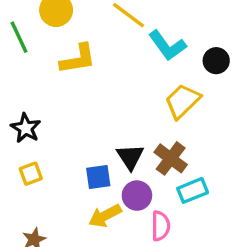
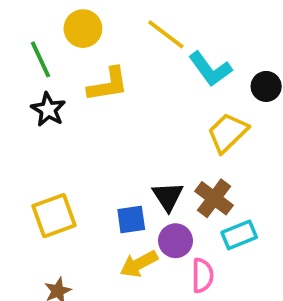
black star: (26, 128) -> (48, 110), moved
yellow square: (31, 174) -> (54, 216), size x1.6

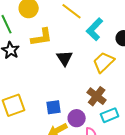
cyan L-shape: (210, 69) -> (95, 29), turned 80
black triangle: (168, 196) -> (65, 58), moved

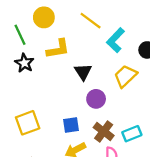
brown cross: (97, 96) -> (104, 131), moved
purple circle: (77, 118) -> (96, 99), moved

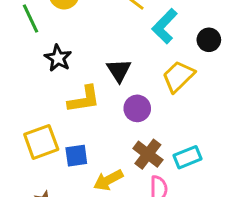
yellow L-shape: (58, 49) -> (84, 99), moved
black star: (24, 63) -> (58, 58), moved
blue square: (71, 125) -> (76, 156), moved

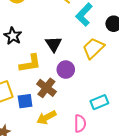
brown cross: (148, 154) -> (46, 88), moved

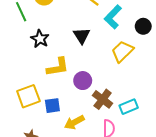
black triangle: (54, 44) -> (82, 36), moved
purple circle: (66, 70) -> (83, 81), moved
brown cross: (46, 88) -> (103, 99), moved

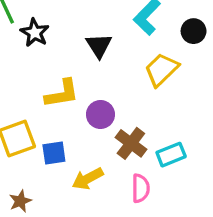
black star: (40, 39) -> (35, 33), moved

